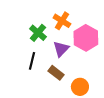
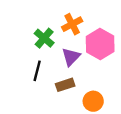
orange cross: (62, 21) -> (72, 24), turned 30
brown rectangle: (56, 73) -> (65, 85), turned -56

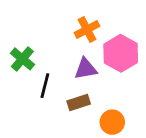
green cross: (44, 38) -> (22, 59), moved
purple triangle: (71, 57) -> (86, 69), turned 36

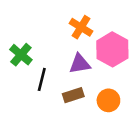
orange cross: (87, 29) -> (81, 27), turned -30
orange circle: (112, 122) -> (108, 100), moved

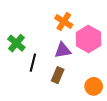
brown rectangle: (73, 95) -> (58, 75), turned -49
orange circle: (108, 100) -> (94, 86), moved

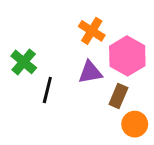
brown rectangle: (58, 75) -> (118, 96), moved

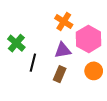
brown rectangle: (118, 96) -> (60, 74), moved
orange circle: (135, 124) -> (94, 71), moved

